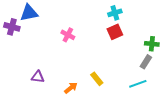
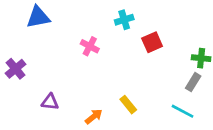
cyan cross: (115, 13) -> (124, 20), moved
purple cross: (12, 27) -> (16, 69), moved, turned 35
cyan line: (138, 84) -> (183, 111), turned 48

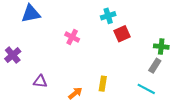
cyan cross: (124, 20) -> (108, 16), moved
yellow rectangle: (128, 105) -> (103, 84), turned 48

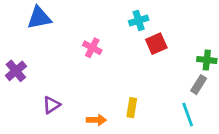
purple triangle: (40, 82) -> (51, 105), turned -40
cyan line: (146, 89) -> (188, 115), turned 42
orange arrow: (75, 93) -> (96, 120), turned 40

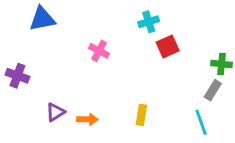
purple cross: (16, 71) -> (17, 76), turned -30
orange arrow: (96, 120) -> (87, 119), moved

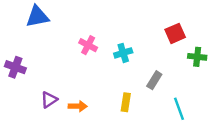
cyan cross: (149, 22) -> (123, 53), moved
red square: (168, 47) -> (175, 33), moved
gray rectangle: (213, 90) -> (154, 80), moved

